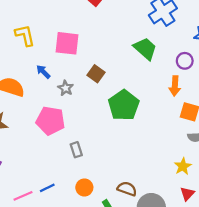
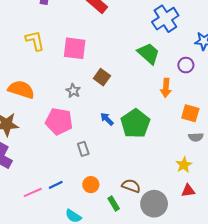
blue arrow: (43, 72) -> (107, 119), moved
orange arrow: (175, 86) -> (166, 88), moved
green pentagon: (124, 105) -> (135, 123), moved
red triangle: (187, 194) -> (188, 191), turned 40

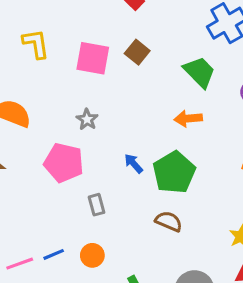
brown square: (102, 77) -> (137, 52), moved
orange arrow: (166, 88) -> (188, 119), moved, turned 78
orange circle: (91, 185) -> (92, 255), moved
brown semicircle: (131, 186) -> (169, 221), moved

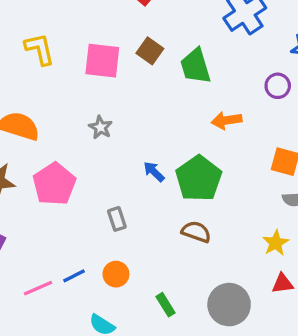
green trapezoid: (200, 72) -> (196, 66), moved, turned -148
orange arrow: (188, 119) -> (227, 120), moved
pink pentagon: (64, 163) -> (54, 184), moved, turned 30

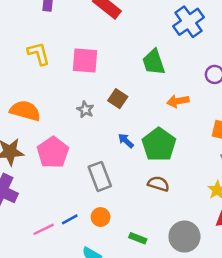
brown square: (150, 51) -> (118, 99), moved
gray rectangle: (117, 219) -> (100, 176), size x1.6
green rectangle: (165, 305) -> (138, 238), turned -35

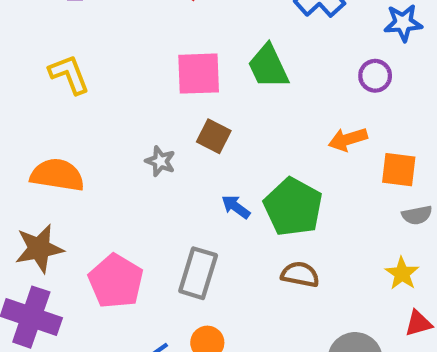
pink square: (85, 60) -> (199, 74), moved
orange arrow: (178, 101) -> (348, 139), moved
pink pentagon: (53, 152) -> (116, 281), moved
gray rectangle: (100, 176) -> (198, 273), turned 44

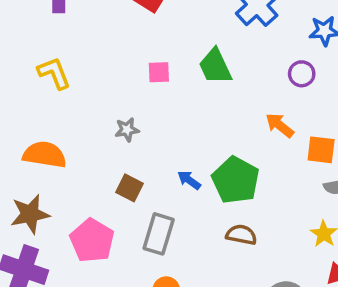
pink square: (199, 74) -> (159, 72), size x0.6
brown square: (214, 136) -> (130, 188), moved
orange arrow: (348, 139) -> (280, 125), turned 56
gray star: (160, 161) -> (127, 130), moved, turned -30

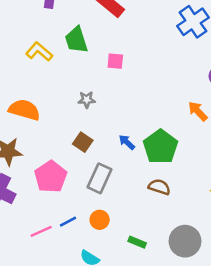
green trapezoid: (215, 66) -> (76, 40), moved
yellow L-shape: (54, 73) -> (39, 52), turned -36

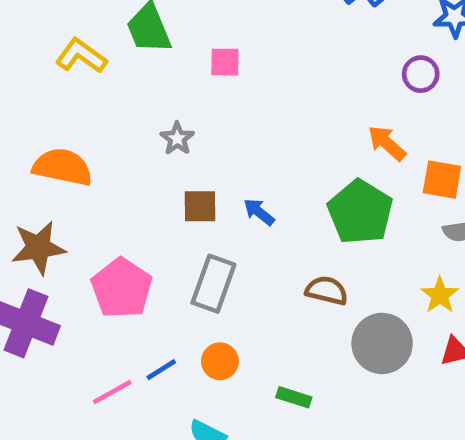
gray star: (87, 100) -> (177, 138), turned -30
brown square: (83, 142) -> (200, 206), moved, turned -30
green pentagon: (160, 147) -> (360, 212), moved
gray circle: (185, 241) -> (382, 343), moved

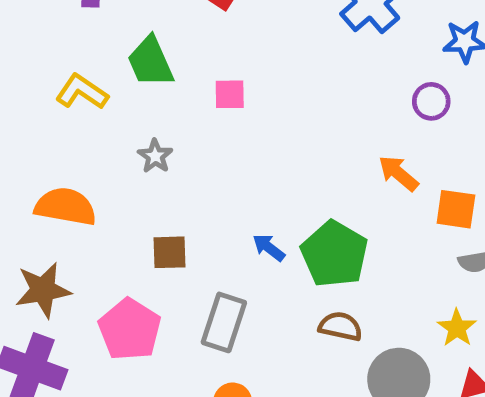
gray star: (177, 138) -> (155, 156), moved
brown square: (200, 206) -> (170, 252), moved
green pentagon: (360, 212) -> (334, 254), moved

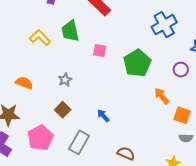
gray star: (155, 156) -> (65, 80), moved
orange semicircle: (66, 207) -> (24, 83), size x0.7
brown square: (170, 252) -> (63, 110), turned 35
green pentagon: (334, 254) -> (137, 63), moved

